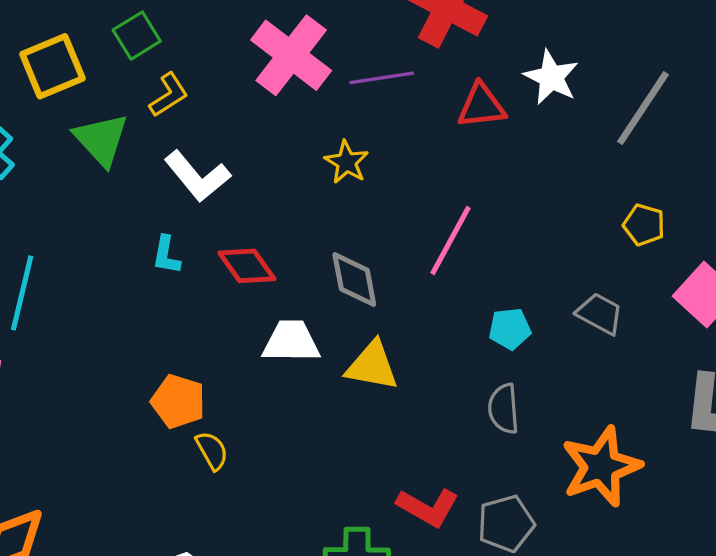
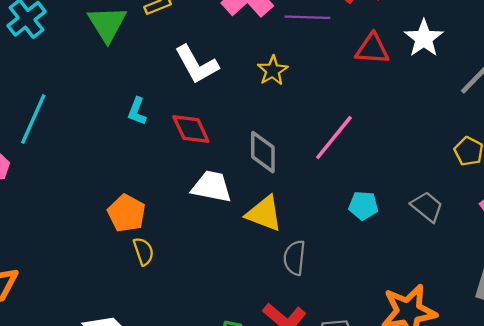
white L-shape: (197, 176) -> (197, 64), moved
gray semicircle: (504, 409) -> (294, 258), moved

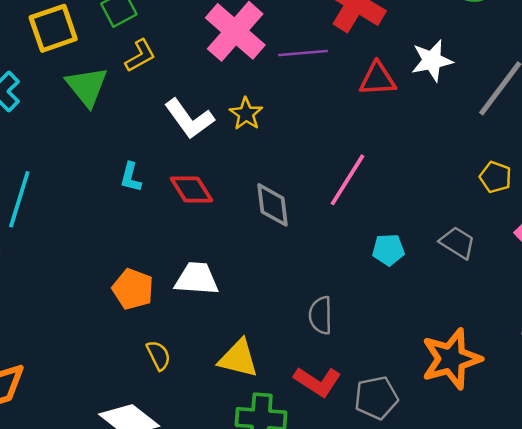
white star: (424, 38) -> (432, 61), turned 30
yellow star: (273, 71) -> (246, 114), moved
white trapezoid: (212, 187) -> (197, 279), moved
yellow triangle: (264, 213) -> (238, 358), moved
yellow semicircle: (143, 251) -> (158, 355), moved

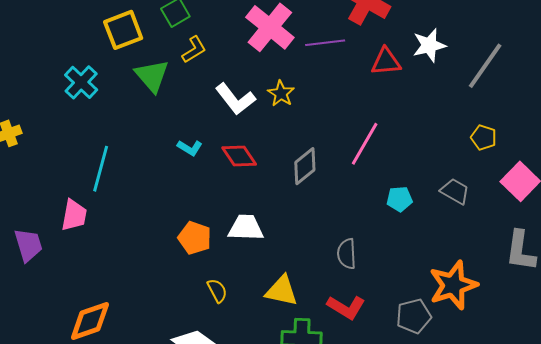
cyan L-shape: (131, 177) -> (190, 148), turned -70
gray diamond: (273, 205) -> (305, 166), turned 60
gray pentagon: (376, 398) -> (414, 316), moved

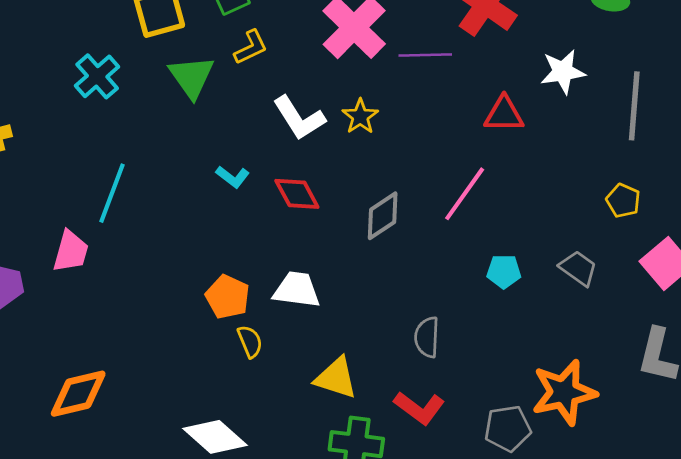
red triangle: (386, 62) -> (504, 114), moved
gray line: (485, 66) -> (634, 106), turned -36
yellow semicircle: (217, 291) -> (250, 341), moved

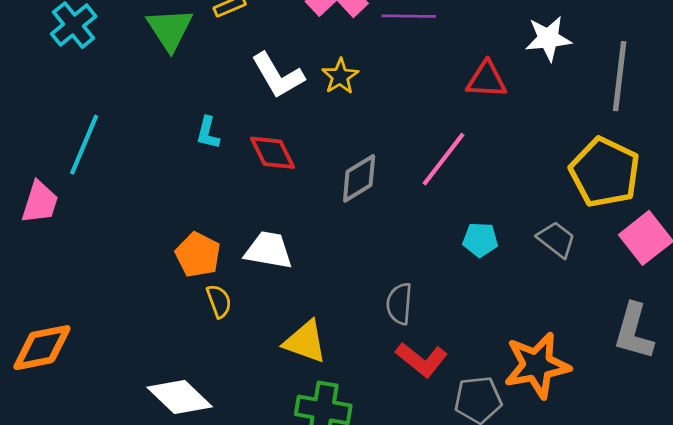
cyan L-shape: (233, 177) -> (208, 133), turned 64
yellow pentagon: (623, 201) -> (605, 172), size x2.0
red L-shape: (419, 408) -> (422, 360), moved

